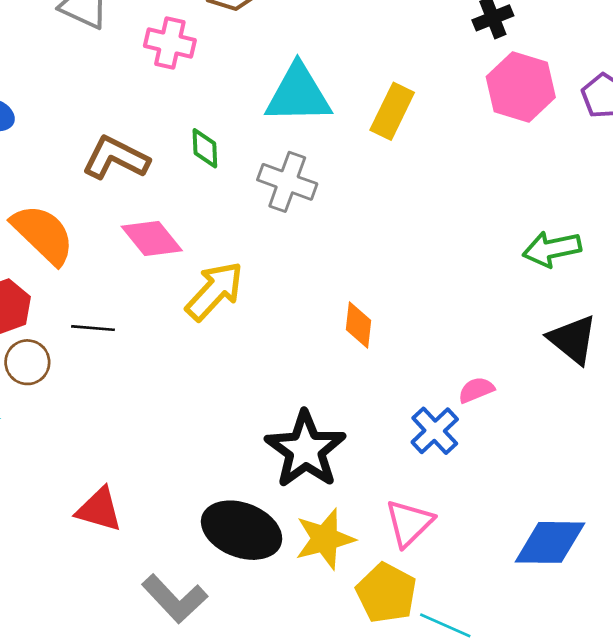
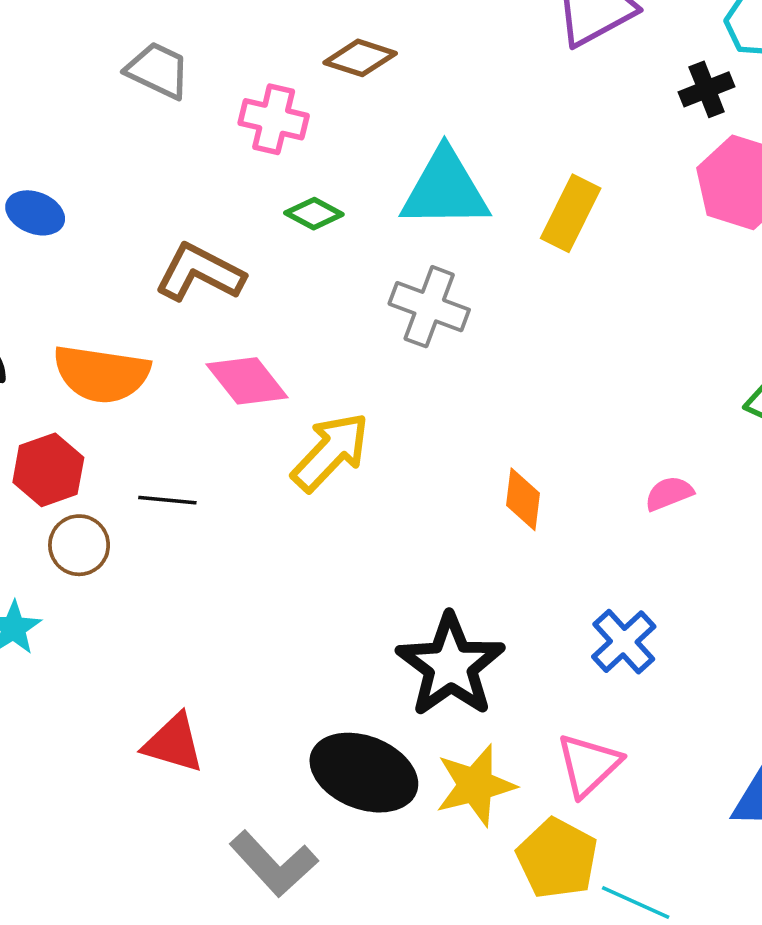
green diamond: (205, 148) -> (314, 214), moved, turned -60
orange semicircle: (43, 234) -> (101, 374), turned 144
pink semicircle: (476, 390) -> (669, 493), moved

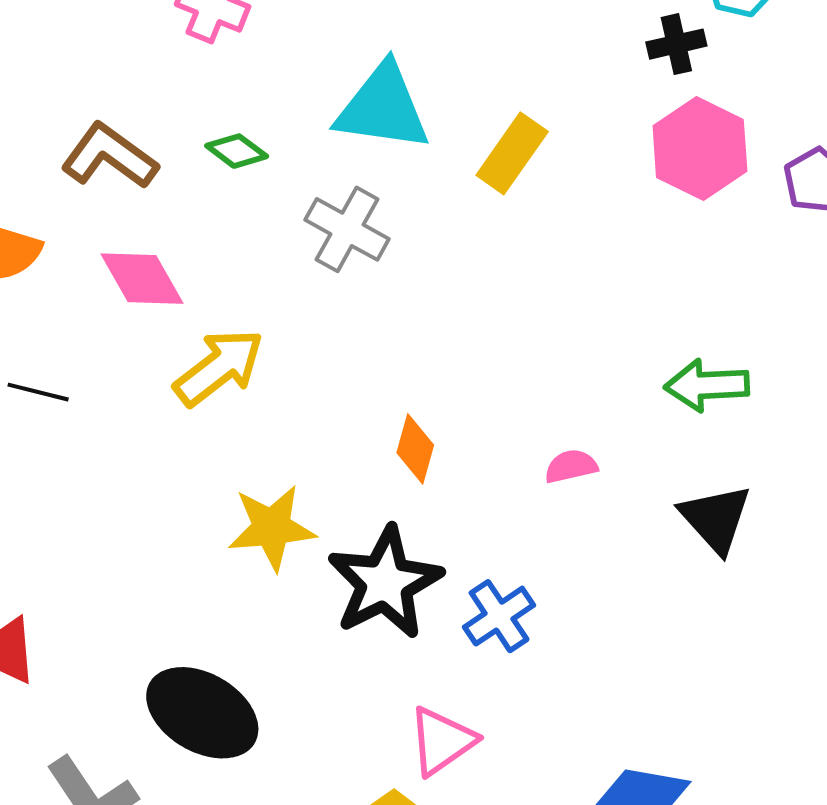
green diamond: (314, 214) -> (237, 151), moved
black star: (451, 665) -> (385, 583), moved
yellow star: (475, 785) -> (272, 528), moved

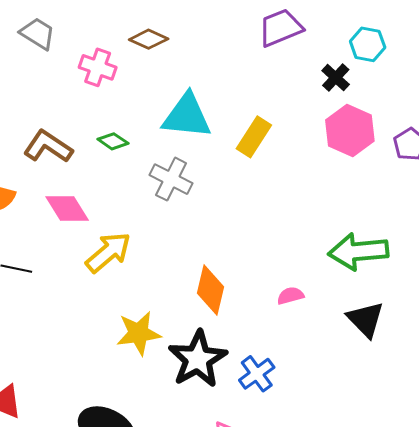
black cross: (676, 44) -> (336, 78), turned -32
green arrow: (707, 385) -> (358, 251), size x1.4
orange diamond: (415, 449) -> (210, 290), size x1.4

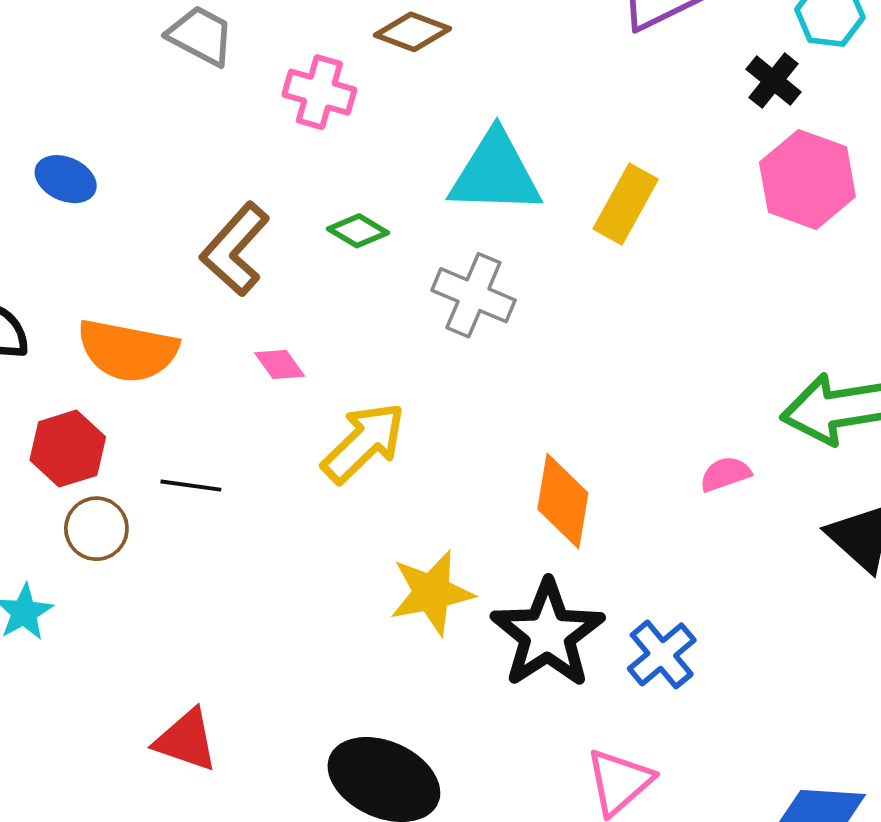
brown L-shape: (48, 147) -> (235, 249), turned -78
pink diamond: (67, 208) -> (280, 365), size x0.6
pink semicircle: (290, 296) -> (725, 474), moved

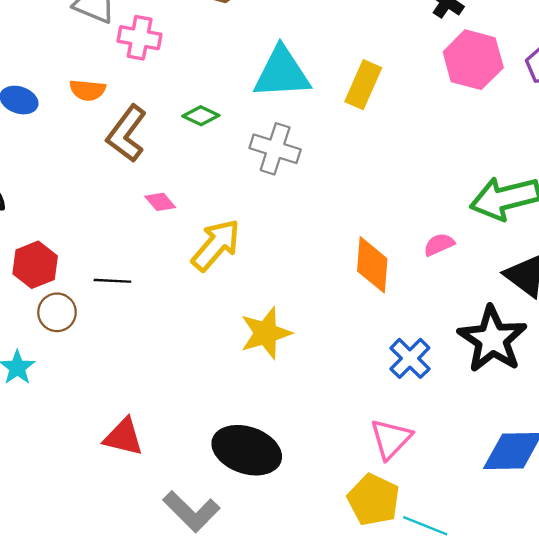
pink cross: (319, 92) -> (140, 38), moved
orange semicircle: (128, 351) -> (87, 90), moved, size x0.6
orange diamond: (563, 501) -> (372, 265), moved
black star: (547, 634) -> (492, 339), moved

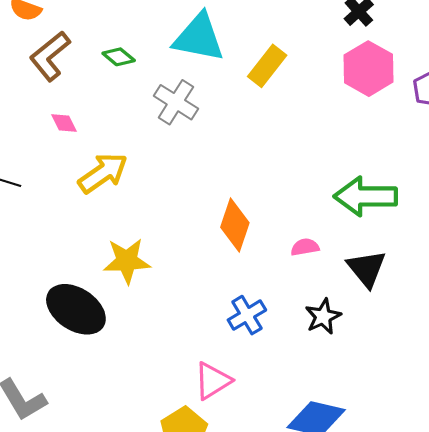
pink semicircle: (439, 245) -> (305, 247), moved
black star: (492, 339) -> (323, 317), size x0.6
black ellipse: (247, 450) -> (76, 309), moved

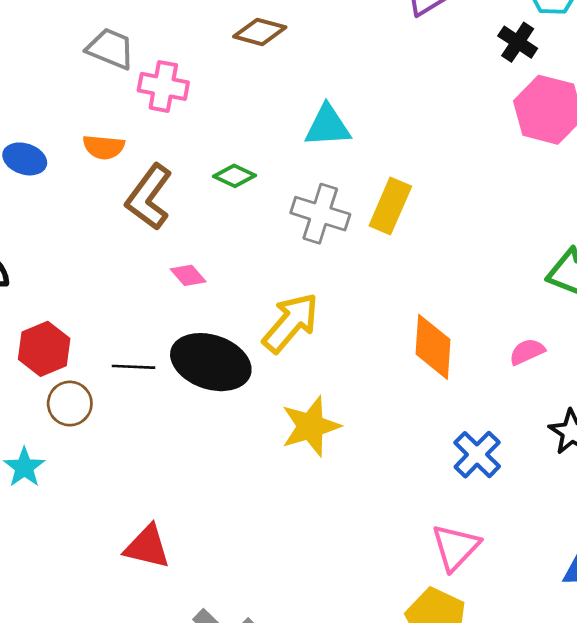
cyan triangle: (199, 38) -> (328, 126), size x0.7
yellow rectangle: (267, 66) -> (390, 206), moved
yellow arrow: (103, 173) -> (291, 323), moved
black ellipse: (76, 309) -> (211, 362), moved

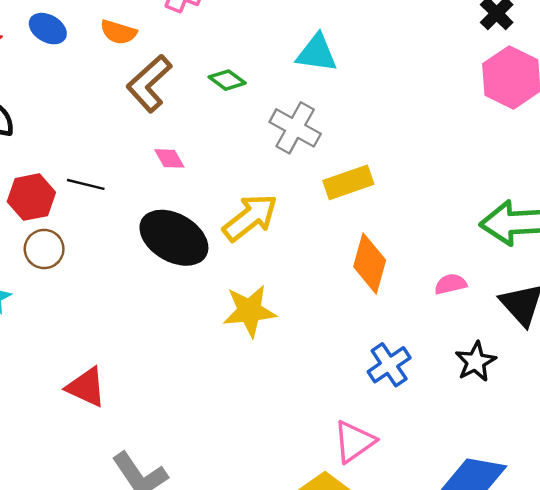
yellow rectangle: (390, 206) -> (348, 182), moved, turned 36
black line: (134, 367) -> (86, 184), moved

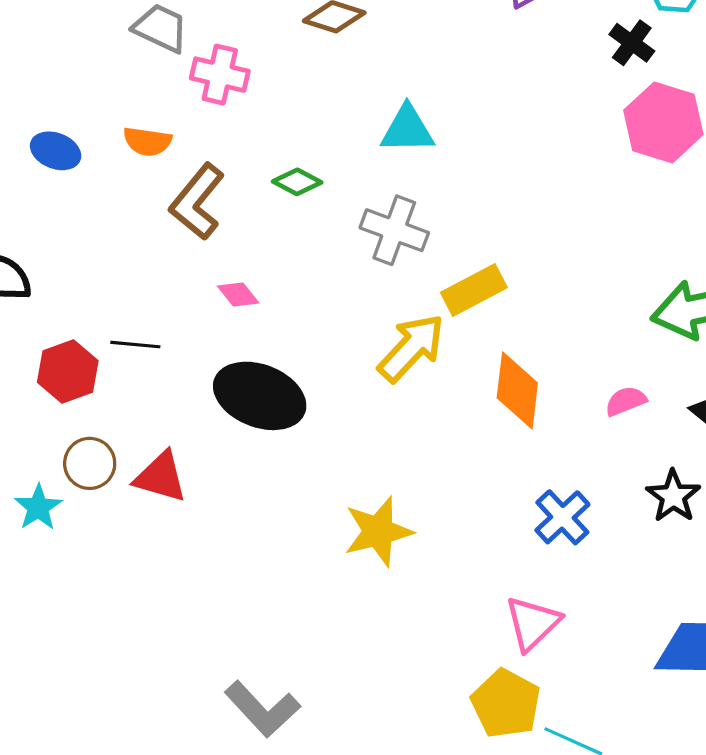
yellow arrow: (250, 217) -> (411, 348), moved
brown circle: (44, 249) -> (90, 463), moved
yellow star: (249, 311) -> (378, 531), moved
red triangle: (86, 387) -> (161, 477), moved

